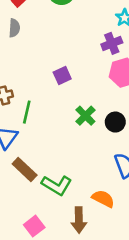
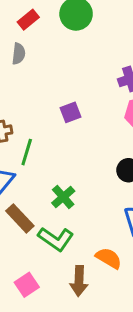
green cross: (85, 116) -> (63, 197), moved

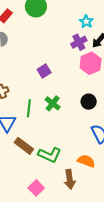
green line: (27, 152) -> (29, 108), moved
green cross: (63, 197) -> (53, 103), moved

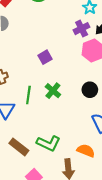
brown rectangle: (24, 146) -> (19, 147), moved

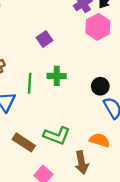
black circle: (90, 90) -> (100, 86), moved
green cross: (53, 91) -> (57, 76), turned -35

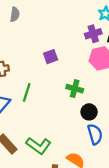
green cross: (57, 76) -> (75, 89), moved

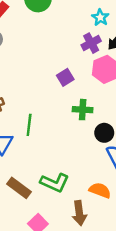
purple square: (51, 57) -> (65, 77), moved

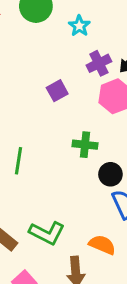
cyan star: (100, 17) -> (79, 26), moved
purple square: (65, 77) -> (57, 91), moved

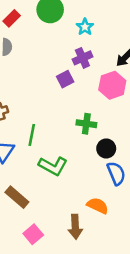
purple cross: (99, 63) -> (82, 58), moved
green L-shape: (47, 233) -> (53, 166), moved

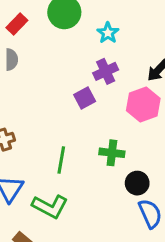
green line: (32, 135) -> (61, 160), moved
green L-shape: (53, 166) -> (50, 206), moved

